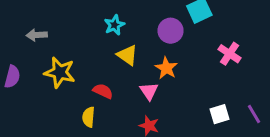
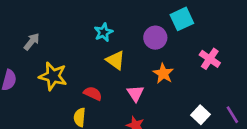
gray arrow: (37, 35) -> (32, 42), turned 132
orange star: (166, 68) -> (163, 73), moved
white square: (219, 114) -> (200, 115), turned -30

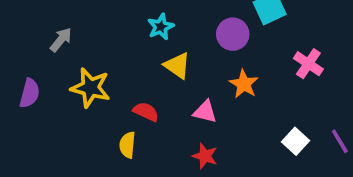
pink triangle: (135, 93) -> (205, 112), turned -42

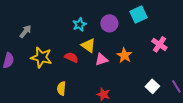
purple circle: (233, 34) -> (109, 23), moved
red semicircle: (146, 112) -> (71, 57), moved
pink triangle: (205, 112) -> (101, 59), moved, turned -32

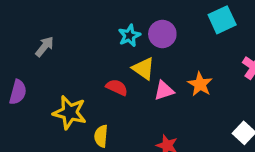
purple circle: (109, 23) -> (162, 34), moved
yellow star: (41, 57) -> (70, 113), moved

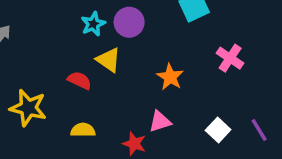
pink triangle: (164, 91) -> (160, 121), moved
yellow semicircle: (101, 136) -> (83, 130), moved, turned 85

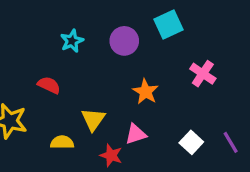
purple circle: (129, 22) -> (124, 41), moved
yellow triangle: (109, 60) -> (93, 119), moved, turned 30
red semicircle: (79, 80) -> (49, 85), moved

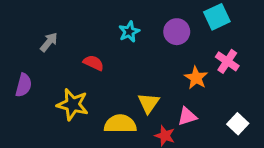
pink cross: (203, 74) -> (227, 61), moved
red semicircle: (49, 85) -> (93, 63), moved
yellow semicircle: (62, 142) -> (120, 124), size x1.5

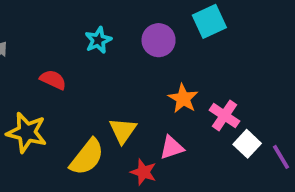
pink cross: (227, 61) -> (224, 116), moved
yellow semicircle: (120, 124) -> (87, 157), turned 128
white square: (238, 124) -> (247, 144), moved

